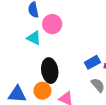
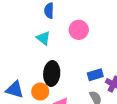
pink circle: (52, 24) -> (79, 30), moved

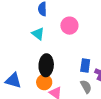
blue rectangle: (95, 75) -> (85, 66), turned -64
orange circle: (40, 92) -> (44, 82), moved

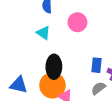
orange circle: (44, 82) -> (53, 85), size x1.5
gray semicircle: (86, 87) -> (98, 88), turned -96

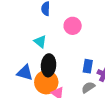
cyan triangle: (43, 33) -> (40, 42), moved
blue triangle: (19, 85) -> (25, 73), moved

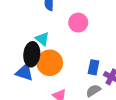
black ellipse: (49, 65) -> (32, 54), moved
orange circle: (46, 82) -> (50, 63), moved

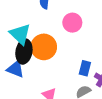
cyan triangle: (42, 39) -> (20, 34), moved, size x1.5
orange circle: (50, 63) -> (44, 47), moved

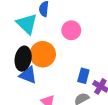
cyan triangle: (20, 34) -> (27, 24), moved
blue triangle: (15, 69) -> (28, 75), moved

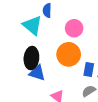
orange circle: (43, 54) -> (69, 54), moved

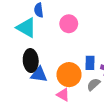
orange circle: (69, 54) -> (69, 75), moved

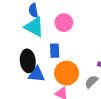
cyan triangle: (26, 28) -> (34, 27), moved
blue rectangle: (90, 63) -> (55, 51), moved

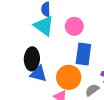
blue rectangle: (55, 51) -> (83, 54), moved, size x1.5

